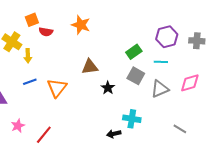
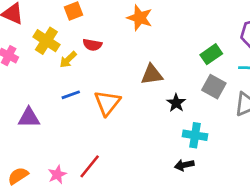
red semicircle: (46, 32) -> (92, 45), moved
yellow arrow: (28, 56) -> (68, 60), turned 48
cyan cross: (132, 119) -> (195, 135), moved
pink star: (18, 126) -> (57, 174), moved

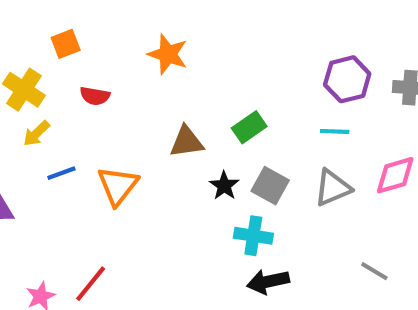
green rectangle: (211, 54) -> (249, 127), moved
yellow arrow: (68, 60) -> (36, 133), moved
gray square: (214, 87) -> (270, 186), moved
black arrow: (184, 165) -> (268, 282), moved, size x1.4

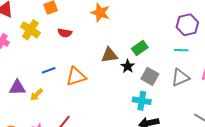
yellow arrow: (36, 133) -> (36, 95), moved
orange triangle: (118, 186) -> (76, 76), turned 35
black star: (224, 186) -> (128, 66), moved

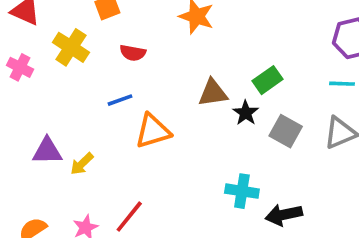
blue line: (49, 70) -> (120, 100), moved
cyan cross: (142, 101) -> (242, 191), moved

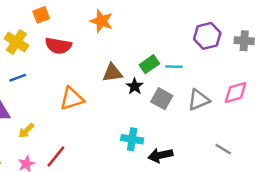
red semicircle: (133, 53) -> (58, 46), size x1.5
cyan line: (342, 84) -> (174, 67), moved
blue line: (120, 100) -> (18, 78), moved
yellow arrow: (82, 164) -> (26, 131), moved

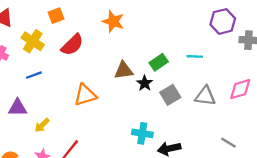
purple hexagon: (207, 36) -> (223, 21), moved
red semicircle: (58, 46) -> (72, 45), turned -55
cyan line: (174, 67) -> (195, 56), moved
gray square: (162, 99) -> (170, 95), turned 30
gray triangle: (199, 100) -> (205, 96), turned 30

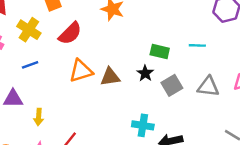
green rectangle: (159, 62) -> (160, 52), turned 48
brown triangle: (124, 70) -> (110, 77), moved
orange triangle: (85, 95) -> (81, 71), moved
yellow arrow: (42, 125) -> (39, 117), turned -42

